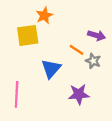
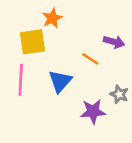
gray star: (93, 61) -> (119, 94), moved
pink line: (17, 94) -> (21, 80), moved

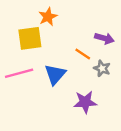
pink line: (21, 80) -> (19, 73), turned 72
gray star: (119, 94) -> (102, 68), moved

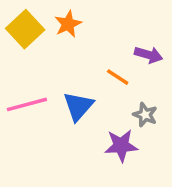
yellow square: (30, 38) -> (25, 29), moved, turned -35
gray star: (102, 68) -> (145, 115), moved

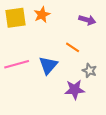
yellow square: (25, 29) -> (16, 18), turned 35
purple arrow: (149, 55) -> (87, 20), moved

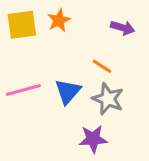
gray star: (89, 71) -> (108, 99), moved, size x1.5
purple star: (75, 90) -> (93, 139), moved

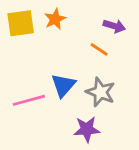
orange line: (102, 66) -> (99, 49), moved
pink line: (23, 90) -> (29, 100), moved

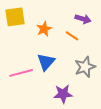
orange star: (55, 19) -> (44, 29), moved
gray star: (100, 92) -> (85, 67), moved, turned 30

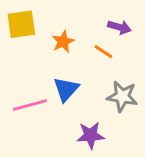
gray star: (85, 67) -> (122, 96), turned 30

